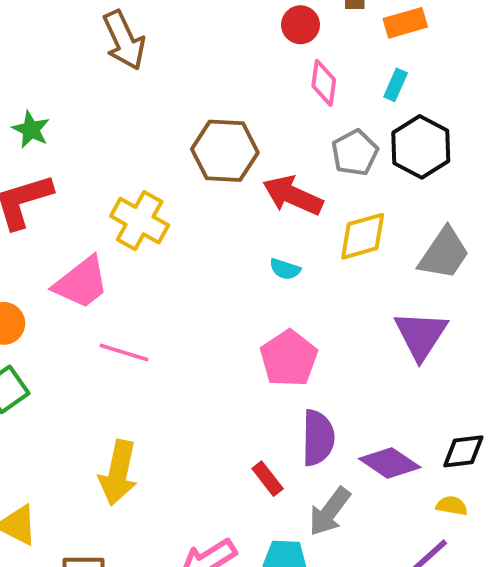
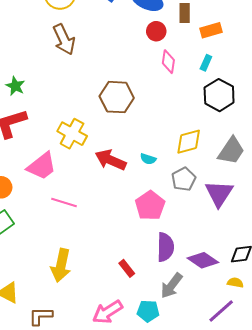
gray pentagon: (355, 153) -> (184, 179), moved
red arrow: (293, 195) -> (111, 160), moved
red rectangle: (268, 479) -> (127, 268), moved

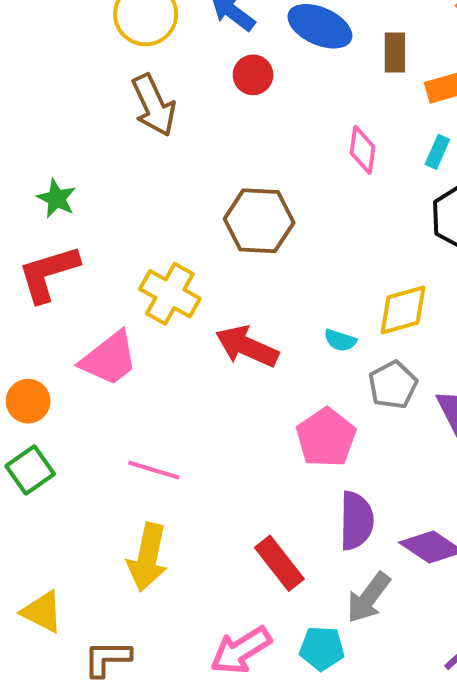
red circle: (156, 31) -> (253, 75), moved
cyan semicircle: (148, 159) -> (340, 340), moved
pink line: (64, 203) -> (154, 470), moved
red rectangle: (127, 268) -> (279, 563), size x1.5

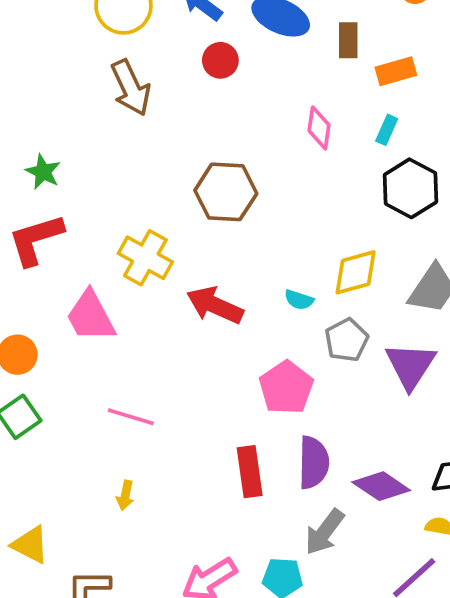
pink trapezoid: (109, 359) -> (91, 316), turned 100
yellow arrow: (148, 557) -> (125, 495), size x0.5
red rectangle: (279, 563) -> (250, 472), moved, turned 30

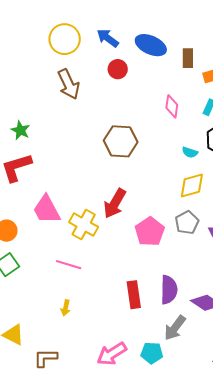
yellow cross: (145, 258) -> (84, 225), moved
cyan semicircle: (299, 300) -> (190, 152), moved
red arrow: (215, 305) -> (115, 203), turned -84
pink pentagon: (286, 388) -> (150, 232), moved

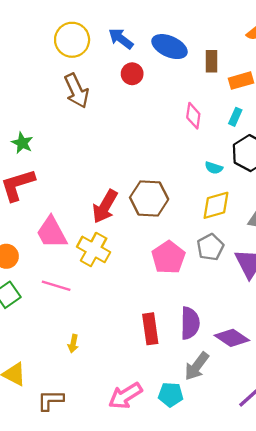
brown hexagon: (121, 141) -> (149, 198), moved
red arrow: (115, 203) -> (105, 206), moved
pink line: (69, 265) -> (56, 286), moved

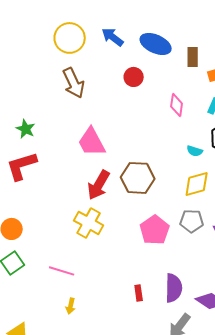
red circle: (132, 74) -> (134, 77), moved
pink trapezoid: (52, 232) -> (92, 142), moved
gray pentagon: (210, 247) -> (192, 221), turned 30
pink line: (56, 286) -> (62, 271), moved
red rectangle: (150, 329) -> (139, 293), size x0.6

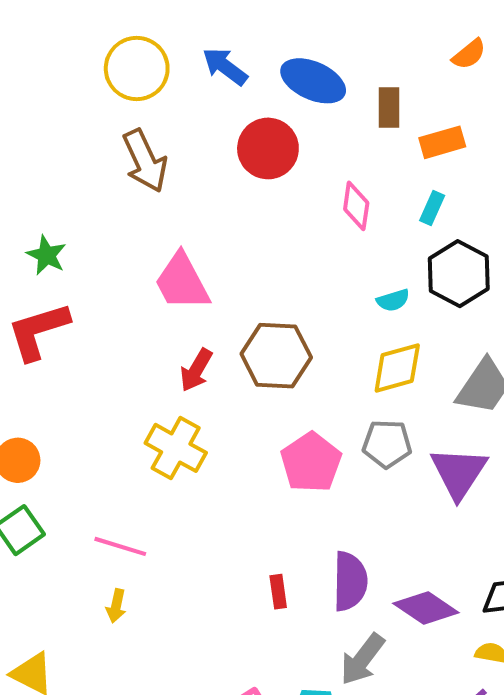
red circle: (134, 77) -> (268, 148), size x1.5
cyan semicircle: (195, 151) -> (393, 300), turned -35
red arrow: (99, 185) -> (196, 370), size x0.7
yellow arrow: (71, 306) -> (116, 606), moved

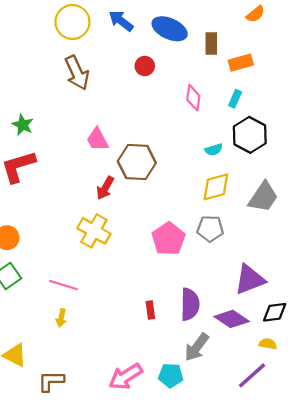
red circle: (268, 148) -> (145, 66), size x0.6
pink trapezoid: (182, 282) -> (97, 139), size x0.7
brown hexagon: (276, 356) -> (137, 162), moved
purple triangle: (459, 473) -> (250, 279), moved, turned 36

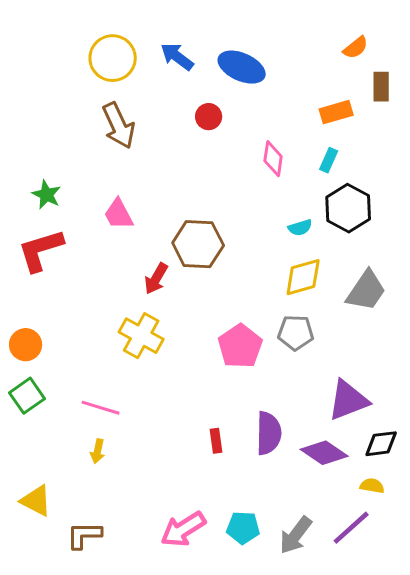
brown rectangle: (211, 43) -> (381, 87), moved
pink trapezoid: (97, 139) -> (119, 214), moved
gray arrow: (197, 347) -> (296, 535), moved

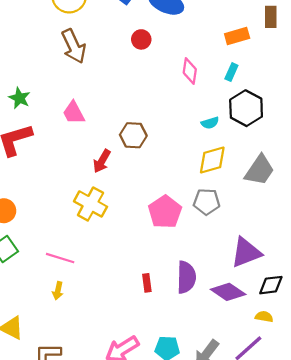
brown hexagon: (198, 244) -> (133, 135), size x0.7

